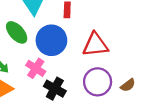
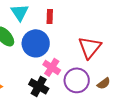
red triangle: (95, 45) -> (90, 47), moved, turned -45
pink cross: (36, 68) -> (52, 67), moved

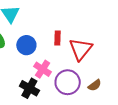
red rectangle: (50, 16) -> (58, 38), moved
blue circle: (36, 43) -> (26, 45), size x0.7

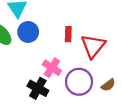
blue circle: (26, 45) -> (28, 32), moved

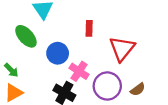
blue circle: (28, 32) -> (58, 53), moved
red rectangle: (68, 34) -> (89, 28), moved

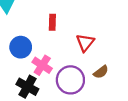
red triangle: (122, 49) -> (85, 43), size x0.7
brown semicircle: (138, 89) -> (101, 72), moved

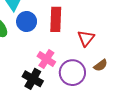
red rectangle: (52, 22) -> (56, 19), size x1.6
blue circle: (21, 47) -> (27, 21), moved

